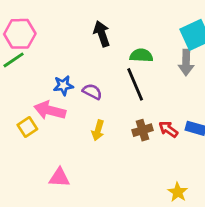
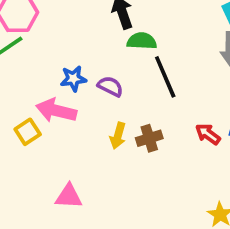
green semicircle: (141, 55) -> (142, 41), moved
brown cross: (142, 130) -> (149, 138), moved

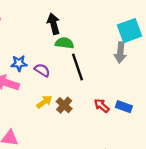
yellow arrow: (118, 136) -> (44, 102), turned -147
brown cross: (149, 138) -> (64, 105), turned -35

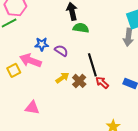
black line: (77, 67) -> (92, 65), moved
red arrow: (102, 106) -> (102, 83), moved

